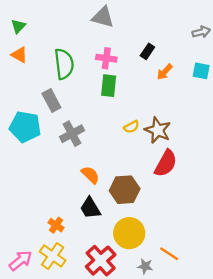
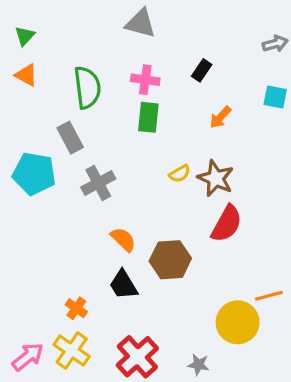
orange arrow: (165, 72) -> (220, 117), moved
yellow circle: (129, 233) -> (238, 322), moved
orange line: (169, 254) -> (269, 296), moved, turned -48

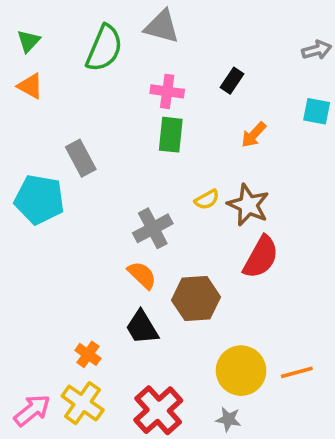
green semicircle: (87, 88) -> (104, 48), moved, turned 30
gray cross: (98, 183) -> (153, 228), moved
orange line: (269, 296) -> (297, 372), moved
yellow circle: (238, 322) -> (241, 371), moved

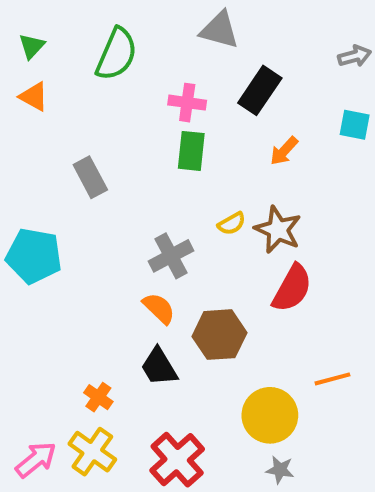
gray triangle: (162, 27) -> (219, 30), moved
black rectangle: (232, 81) -> (260, 90), size x1.6
cyan pentagon: (39, 200) -> (34, 256), moved
orange line: (297, 372) -> (332, 379), moved
gray star: (228, 419) -> (280, 470), moved

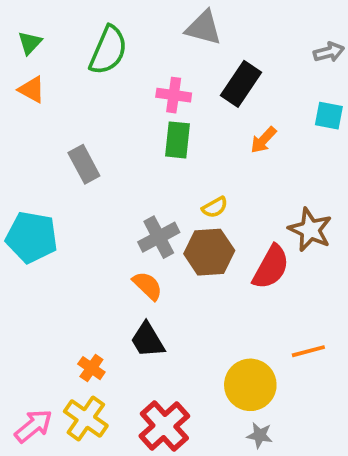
brown star: (278, 230) -> (310, 230), moved
brown hexagon: (219, 335) -> (209, 252), moved

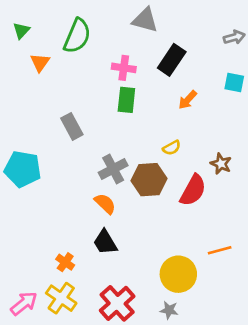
orange triangle: (32, 89) -> (40, 63), moved, turned 36
gray rectangle: (84, 164) -> (72, 126), moved
yellow semicircle: (215, 207) -> (172, 148), moved
brown star: (310, 230) -> (221, 164), size x0.7
gray star: (260, 435) -> (169, 310), moved

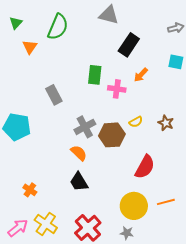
pink cross: (124, 68) -> (117, 89), moved
yellow semicircle: (172, 148) -> (136, 122), moved
red semicircle: (193, 190) -> (145, 167), moved
orange line: (220, 250) -> (166, 202), moved
orange cross: (65, 262) -> (30, 190), moved

